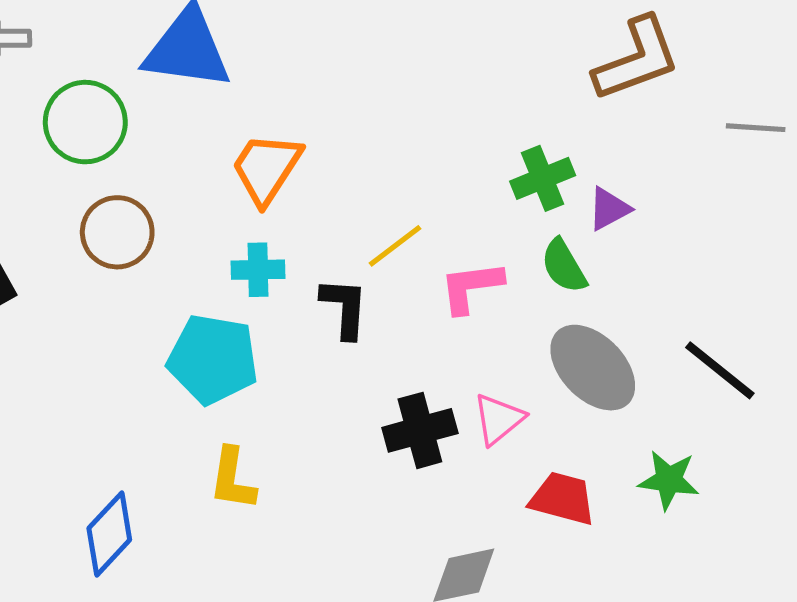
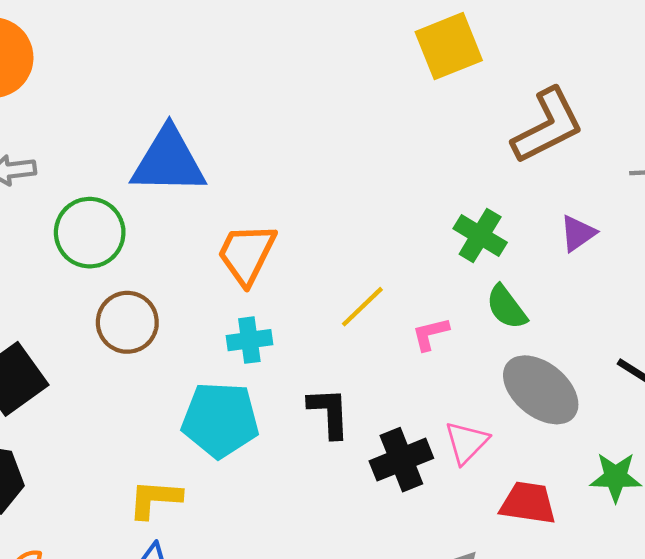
green cross: (543, 178) -> (480, 236), turned -30
purple triangle: (609, 209) -> (578, 233), moved
pink L-shape: (471, 287) -> (430, 334), size x0.7
black L-shape: (344, 308) -> (329, 413), moved
yellow L-shape: (232, 479) -> (155, 499), moved, turned 92

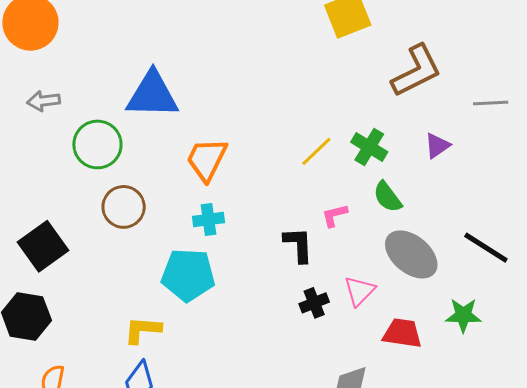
yellow line: (362, 307) -> (316, 151), moved
black L-shape: (329, 413) -> (298, 245), moved
black cross: (401, 460) -> (314, 303), size x0.7

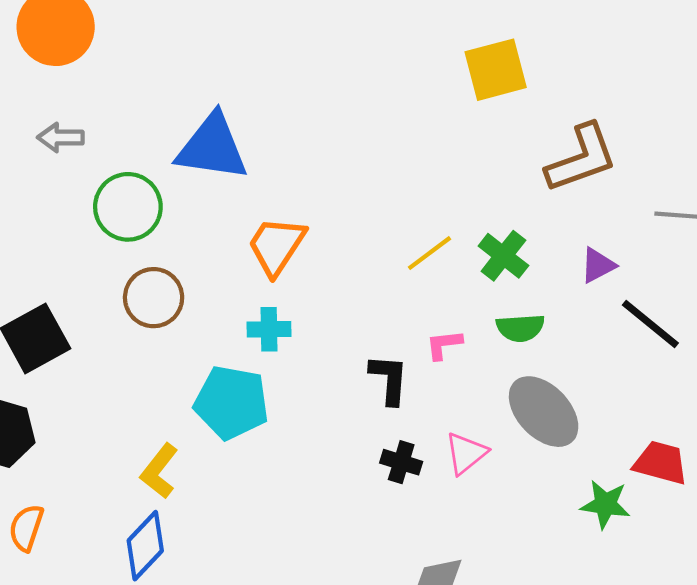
green semicircle: (387, 197) -> (520, 328), turned -64
black line: (486, 248) -> (650, 324), moved
black cross: (314, 303) -> (401, 462), turned 32
yellow L-shape: (143, 330) -> (159, 471), turned -63
red trapezoid: (402, 333) -> (661, 463), moved

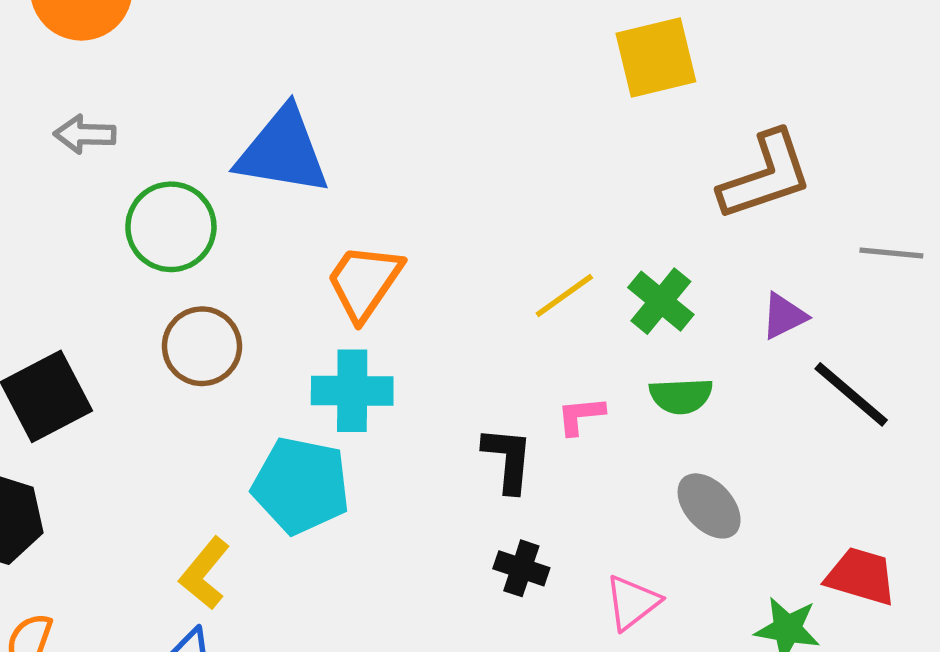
cyan cross: (269, 329) -> (352, 391), size x1.4
gray ellipse: (544, 412) -> (709, 506), size x0.7
pink triangle: (466, 453) -> (632, 602), moved

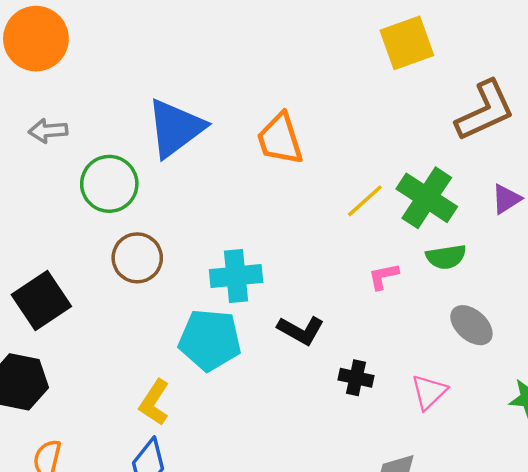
blue triangle: (283, 151) -> (175, 128), turned -40
orange trapezoid: (364, 282) -> (280, 139), moved, turned -46
green cross: (661, 301) -> (427, 198), size x1.4
black L-shape: (508, 459) -> (301, 330), moved, turned 120

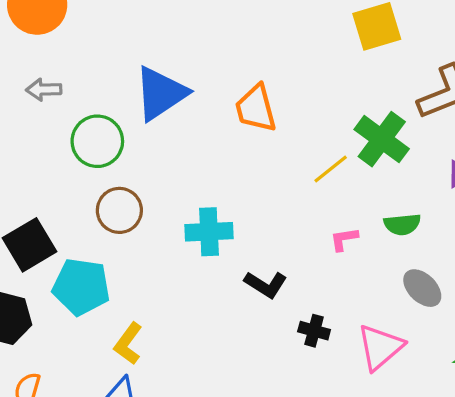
green cross: (427, 198) -> (382, 139), moved
cyan pentagon: (210, 340) -> (81, 287), moved
pink triangle: (429, 392) -> (380, 347), size x1.4

